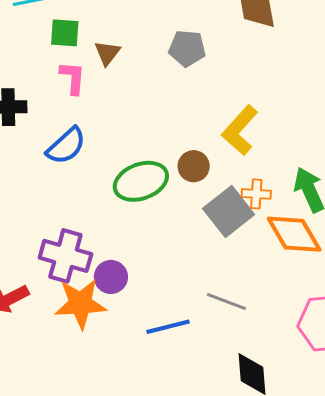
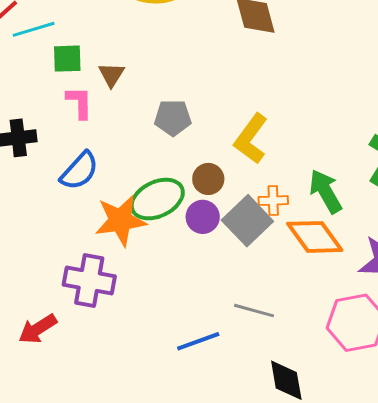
gray pentagon: (187, 48) -> (173, 118), moved
purple circle: (111, 277) -> (203, 217), moved
orange star: (80, 304) -> (121, 220), moved

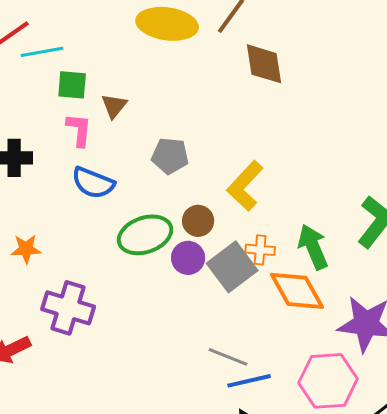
blue semicircle: (79, 171) -> (93, 183), moved, turned 63
orange star: (121, 220) -> (26, 249), moved, size x0.6
blue line: (198, 341) -> (249, 381), moved

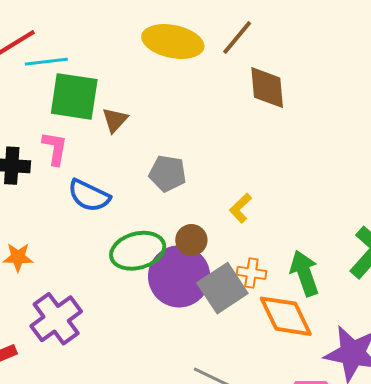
green square: (72, 85) -> (74, 96), size x1.6
pink L-shape: (79, 130) -> (55, 148), moved
yellow L-shape: (245, 186) -> (240, 208), size x0.6
purple circle: (188, 258) -> (179, 276), size x1.8
purple cross: (68, 308) -> (56, 319), turned 33

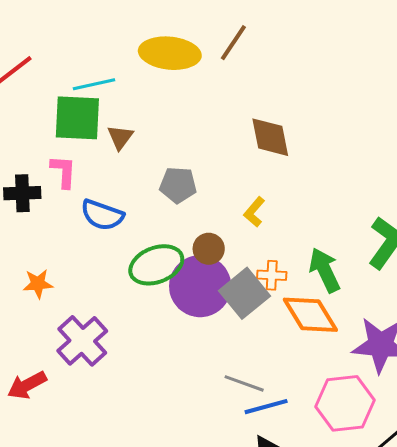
cyan line: (46, 62) -> (94, 84), moved
brown diamond: (267, 88) -> (270, 137), moved

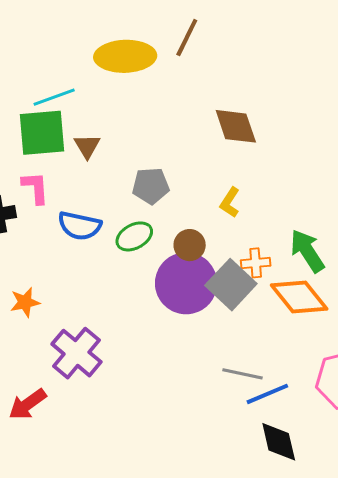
green ellipse: (156, 265) -> (134, 236), moved, size x0.7

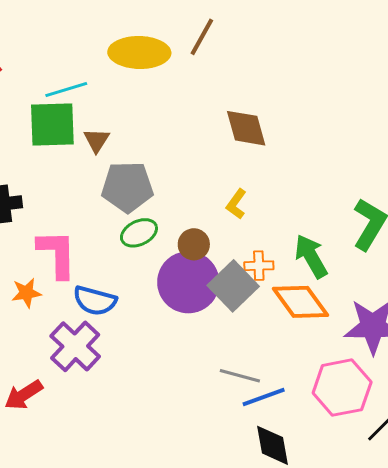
gray pentagon: (151, 186) -> (127, 187), moved, size x1.4
pink L-shape: (35, 188) -> (57, 254), moved, size x1.5
blue semicircle: (80, 226) -> (95, 301), moved

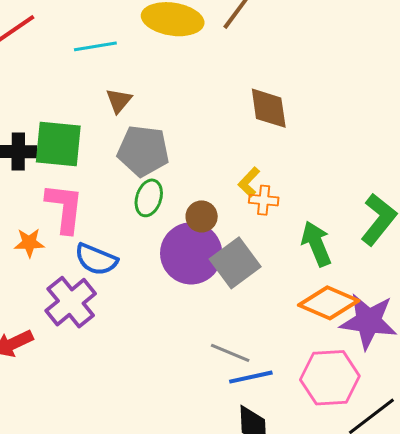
green square: (52, 124) -> (58, 144), moved
green ellipse: (139, 233) -> (149, 198), turned -54
orange cross: (259, 266) -> (264, 200), moved
orange diamond: (300, 302) -> (329, 303), moved, turned -38

